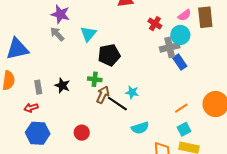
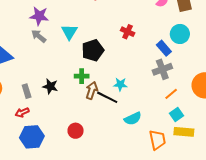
red cross: (155, 24) -> (128, 32), moved
cyan circle: (180, 35) -> (180, 34), moved
gray cross: (170, 47) -> (162, 69), moved

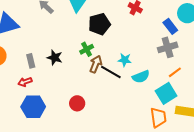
green cross: (82, 76) -> (87, 49), turned -32
cyan square: (177, 114) -> (166, 93), moved, size x1.5
cyan semicircle: (133, 119) -> (141, 77), moved

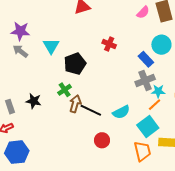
cyan star: (125, 60) -> (158, 91), moved
red circle: (77, 103) -> (102, 140), moved

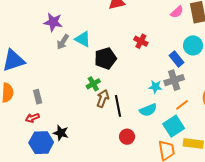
cyan triangle: (51, 46) -> (83, 39), turned -36
gray arrow: (20, 51) -> (63, 42), moved, turned -98
cyan star: (158, 91) -> (155, 87), moved
black star: (34, 101) -> (61, 133), moved
black line: (91, 110) -> (118, 106), turned 50

